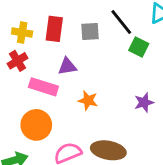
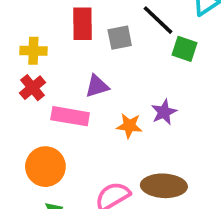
red rectangle: (54, 29) -> (83, 24), moved
purple star: (144, 102) -> (164, 112), moved
orange circle: (36, 125) -> (45, 167), moved

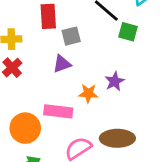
gray square: (120, 38) -> (71, 36), moved
pink rectangle: (70, 116) -> (58, 111), moved

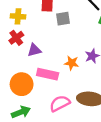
purple triangle: (62, 64) -> (34, 50), moved

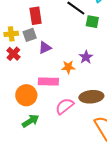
gray square: (63, 19) -> (30, 35), moved
purple triangle: (34, 50) -> (45, 48), moved

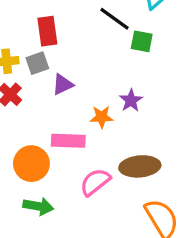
green arrow: (31, 121) -> (38, 206), turned 42

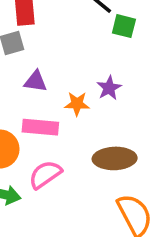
purple triangle: (63, 84) -> (36, 81), moved, turned 30
pink semicircle: (95, 182) -> (45, 175), moved

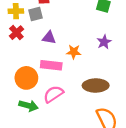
purple star: (109, 88) -> (104, 42), moved

